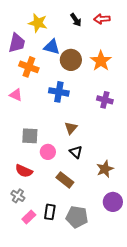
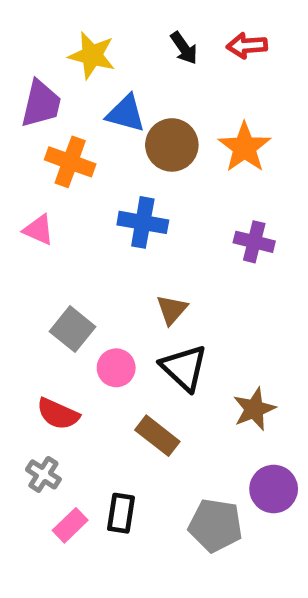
gray square: (30, 136) -> (73, 329), turned 36
black triangle: (76, 152) -> (184, 368), size x1.5
gray pentagon: (77, 217) -> (215, 525), moved

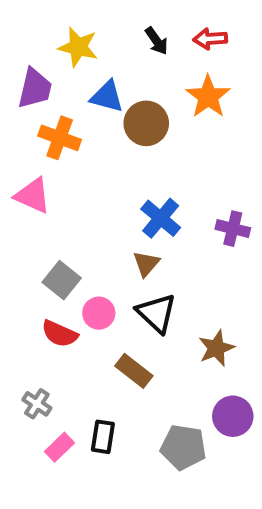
orange star: (245, 147) -> (208, 97), moved
blue cross: (143, 222) -> (161, 218), moved, turned 30
pink triangle: (39, 230) -> (33, 196), size x1.4
purple cross: (254, 242) -> (233, 229), moved
red semicircle: (58, 414) -> (60, 334), moved

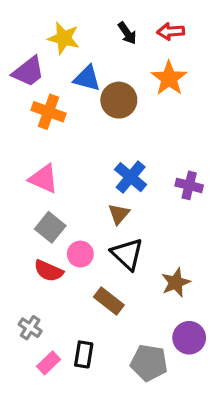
purple trapezoid: (35, 88) -> (28, 72), turned 39
pink triangle: (33, 196) -> (44, 179), moved

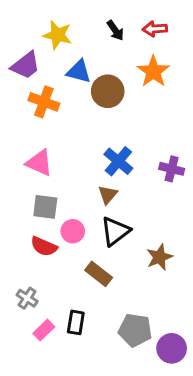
gray square: (50, 227) -> (45, 207), turned -32
black triangle: (127, 254) -> (115, 231), turned 40
purple circle: (189, 338) -> (172, 348), moved

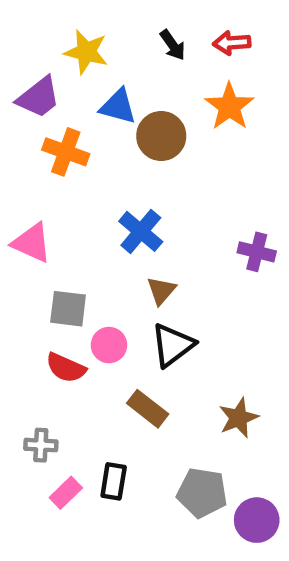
blue cross: (118, 161) -> (141, 231), moved
pink triangle: (39, 163) -> (32, 243), moved
brown star: (159, 257) -> (239, 418), moved
gray cross: (27, 298) -> (41, 445), turned -30

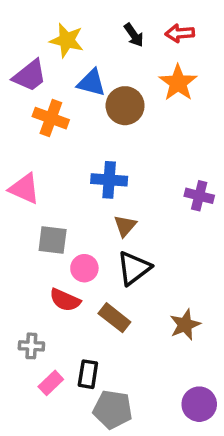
blue cross: (141, 231) -> (109, 180), turned -36
red semicircle: (66, 368) -> (65, 300), moved
gray pentagon: (202, 493) -> (113, 409), moved

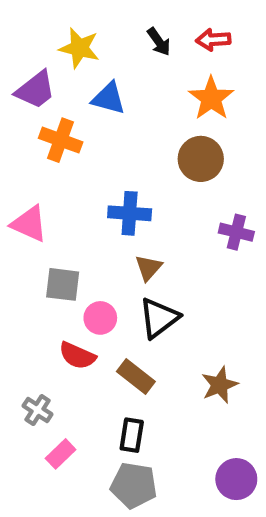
brown circle: (125, 106) -> (201, 159), moved
gray cross: (31, 346) -> (38, 410), turned 30
black rectangle: (88, 374) -> (132, 435), moved

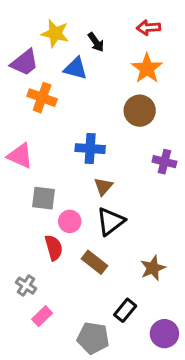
black arrow: (159, 42) -> (96, 42), moved
red semicircle: (77, 356) -> (54, 248), turned -130
black rectangle: (132, 435) -> (125, 310), moved, turned 30

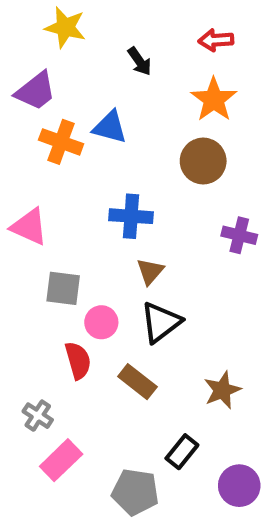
yellow star: (55, 33) -> (65, 27), moved
blue triangle: (76, 68) -> (110, 127), moved
pink rectangle: (42, 316) -> (61, 460), size x1.4

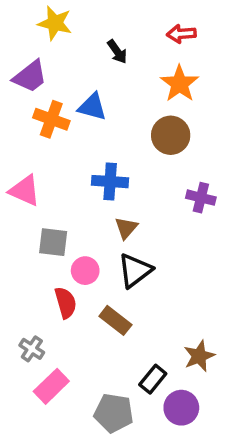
brown star: (222, 390) -> (199, 356), moved
purple circle: (239, 486) -> (181, 408), moved

